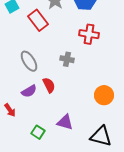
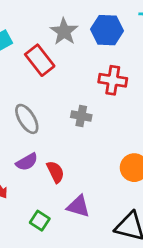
red semicircle: (49, 85) -> (55, 172), moved

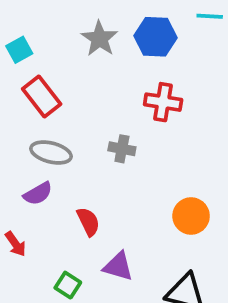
red rectangle: (40, 60) -> (42, 96), moved
gray ellipse: (27, 119) -> (51, 153), turned -44
purple semicircle: (27, 162) -> (38, 194), moved

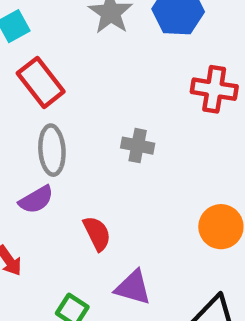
red cross: (163, 102) -> (214, 89), moved
gray ellipse: (51, 153) -> (52, 150), turned 72

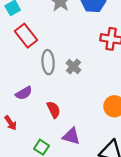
gray cross: (138, 146) -> (73, 67), turned 32
gray ellipse: (52, 150) -> (48, 62), moved

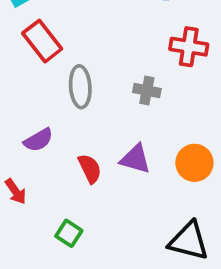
gray cross: (73, 67) -> (147, 91), moved, turned -32
purple triangle: (71, 136) -> (135, 159), moved

